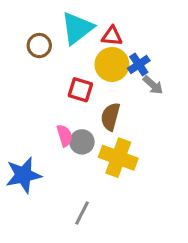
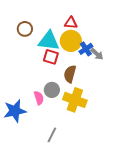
cyan triangle: (77, 28) -> (49, 41), moved, turned 45
blue cross: (139, 64) -> (86, 49), moved
pink semicircle: (65, 136) -> (39, 98), moved

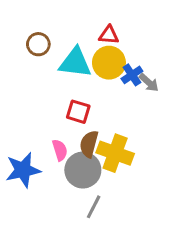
red square: (51, 57) -> (78, 112), moved
brown semicircle: (70, 74) -> (89, 144), moved
gray circle: (52, 90) -> (83, 170), moved, size x1.5
gray line: (52, 135) -> (94, 207), moved

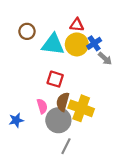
blue cross: (132, 75) -> (94, 43), moved
blue star: (23, 170) -> (16, 120), size x0.6

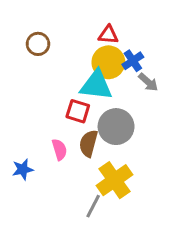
cyan triangle: (53, 44) -> (96, 85), moved
yellow cross: (81, 108) -> (115, 180), moved, turned 35
gray circle: (58, 120) -> (116, 127), moved

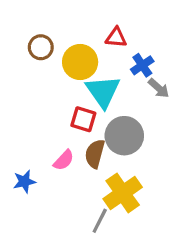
yellow circle: (108, 62) -> (80, 62), moved
cyan triangle: (96, 85) -> (103, 91), turned 48
pink semicircle: (59, 149) -> (64, 160), turned 60

